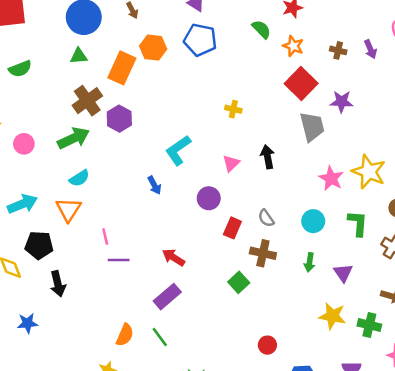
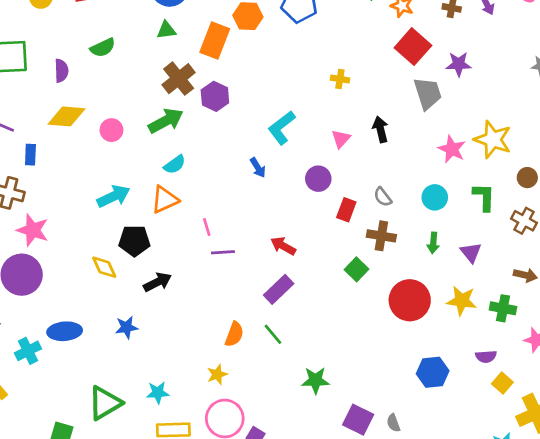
orange triangle: (69, 209) -> (165, 200), turned 36
black arrow: (58, 284) -> (157, 282), turned -100
red circle: (267, 345) -> (410, 300), moved, size x2.0

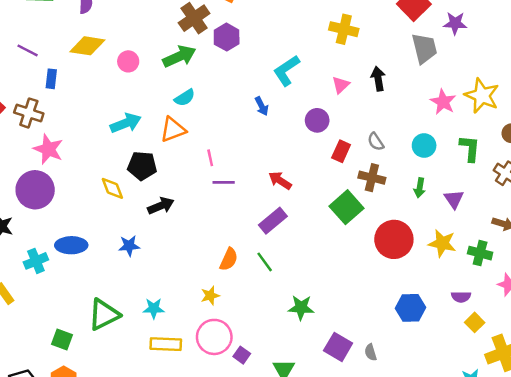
yellow cross: (340, 79) -> (344, 29), size x1.6
green square: (356, 269) -> (347, 207), size x1.5

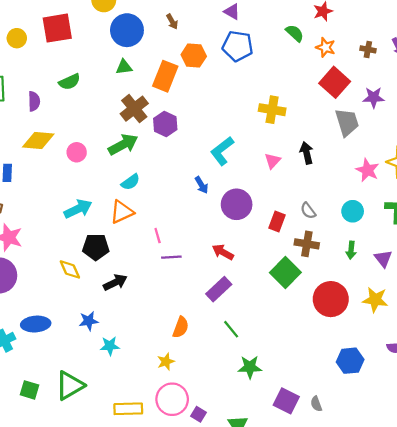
purple circle: (317, 120) -> (237, 204), moved, size x1.4
green line: (265, 262) -> (231, 329), moved
cyan star: (154, 308) -> (110, 346), moved
green square: (62, 340) -> (30, 390), moved

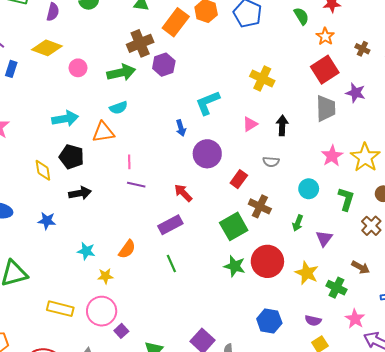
gray semicircle: (308, 211) -> (271, 162), moved, turned -63
cyan star: (110, 346) -> (86, 251), moved
green star: (250, 367) -> (235, 266), moved

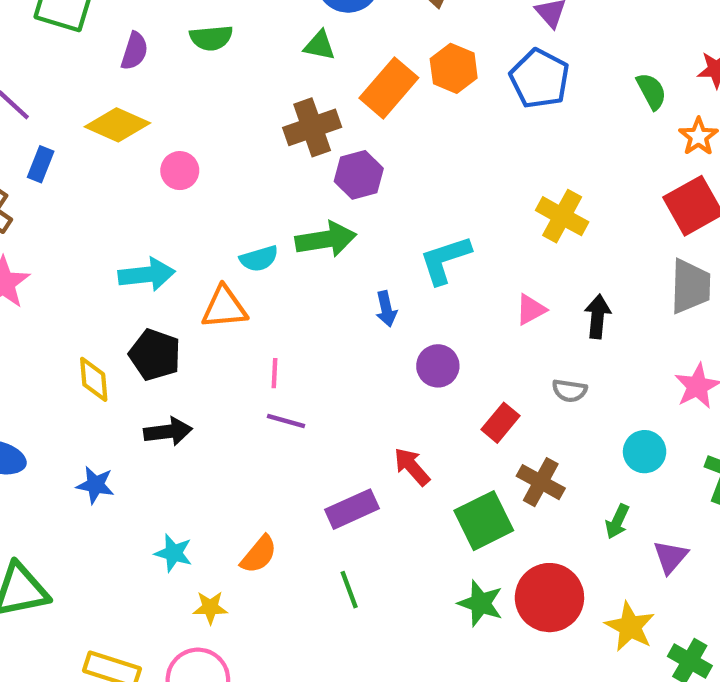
green arrow: (121, 73) -> (326, 239), moved
purple circle: (207, 154) -> (438, 366), size x0.7
red arrow: (183, 193) -> (412, 467), moved

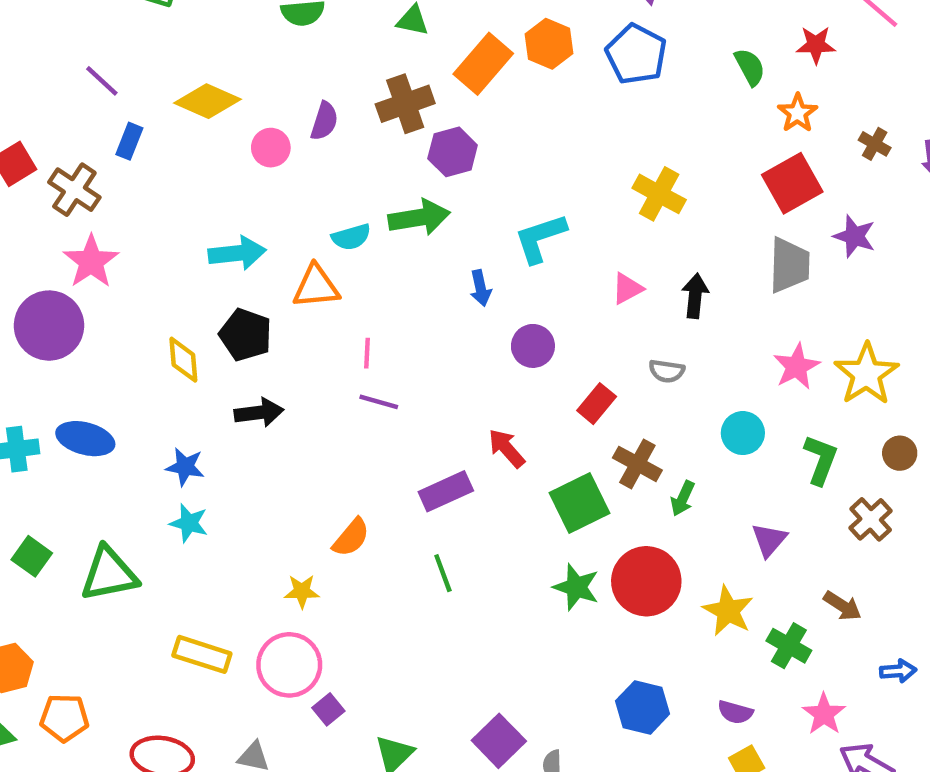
purple semicircle: (134, 51) -> (324, 121), moved
green arrow: (617, 521) -> (683, 498), moved
cyan star: (174, 553) -> (189, 523), moved

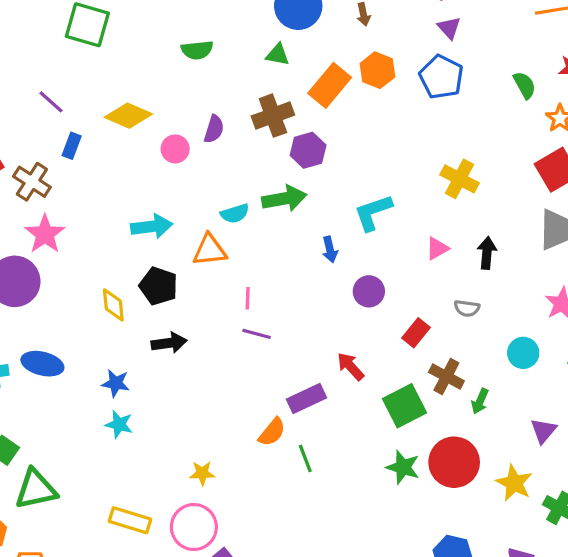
orange semicircle: (351, 537) -> (272, 432), moved
green triangle: (109, 574) -> (36, 489), moved

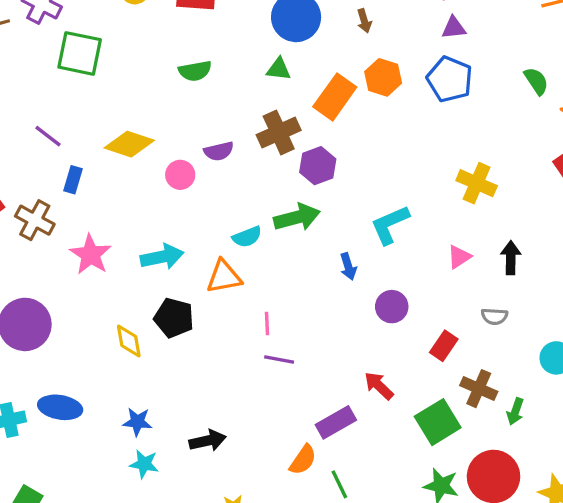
purple triangle: (449, 28) -> (454, 28), turned -50
purple semicircle: (214, 129) -> (219, 151), turned 64
pink star: (45, 234) -> (90, 255), moved
black arrow: (169, 343) -> (208, 441), moved

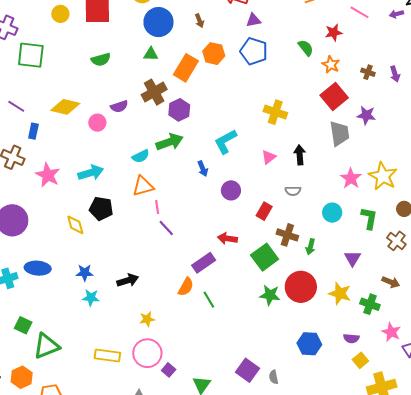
orange triangle: (224, 277) -> (143, 186), moved
purple line: (279, 359) -> (166, 228), turned 42
red arrow: (379, 386) -> (227, 238), turned -30

